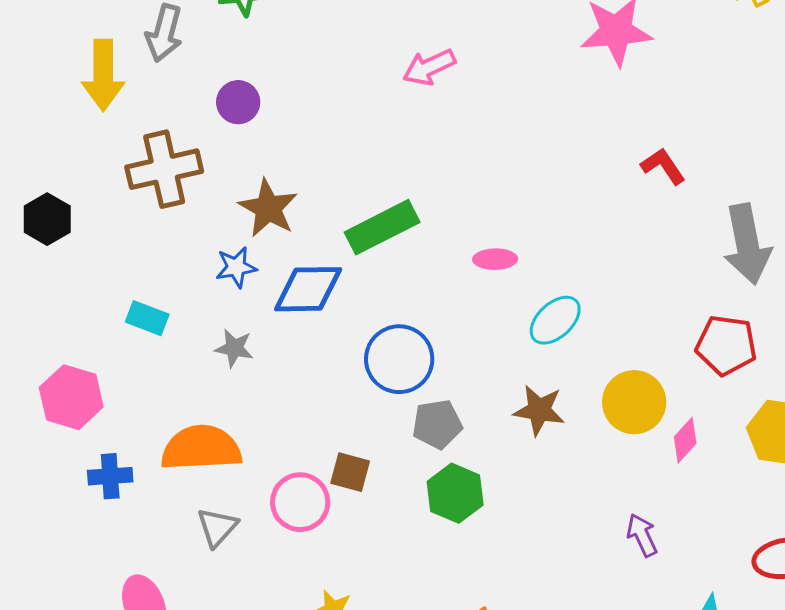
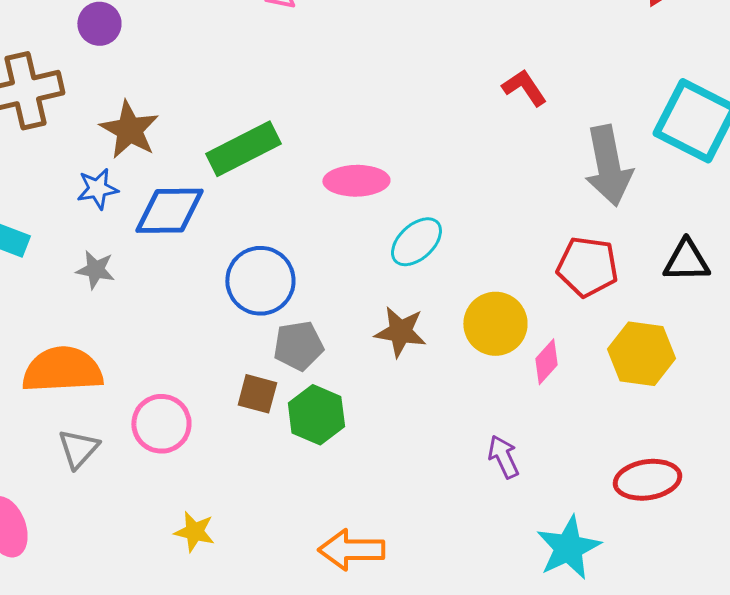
pink ellipse: (495, 259) -> (356, 181), size x1.5
brown square: (350, 472) -> (257, 394), moved

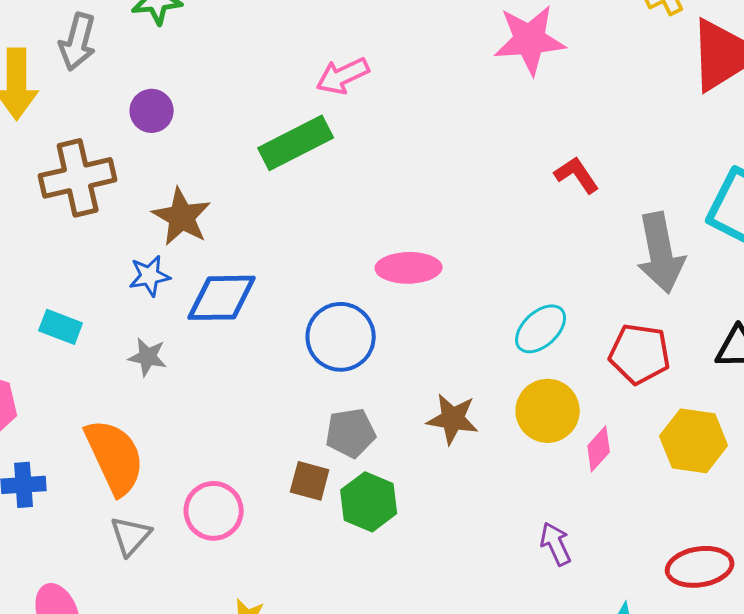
green rectangle: (243, 149) -> (296, 143), moved
cyan ellipse: (416, 242) -> (541, 329), moved
blue circle: (260, 281) -> (341, 337), moved
orange semicircle: (62, 370) -> (115, 457), turned 68

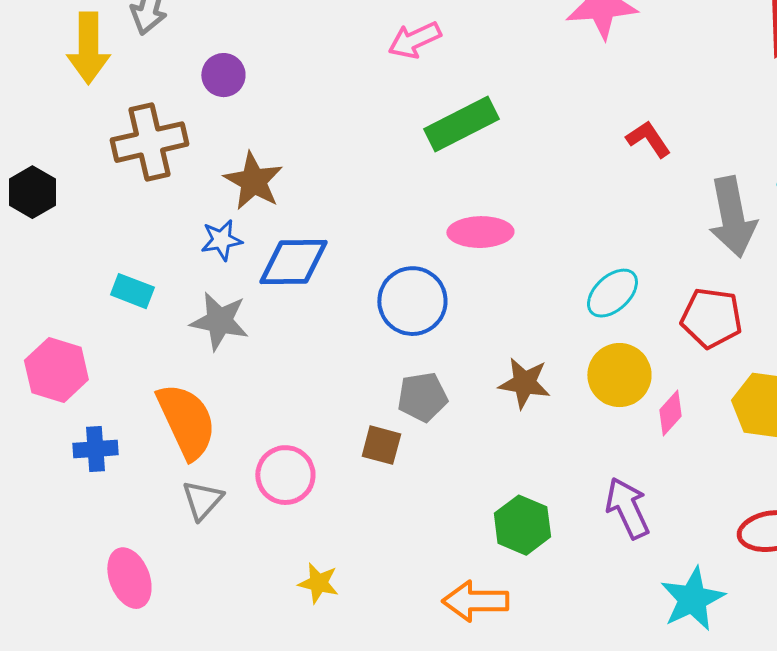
green rectangle: (296, 143) -> (461, 124), moved
gray star: (148, 357) -> (219, 321), size x1.5
green hexagon: (369, 502) -> (522, 525), moved
purple arrow: (556, 544) -> (627, 508), size x1.4

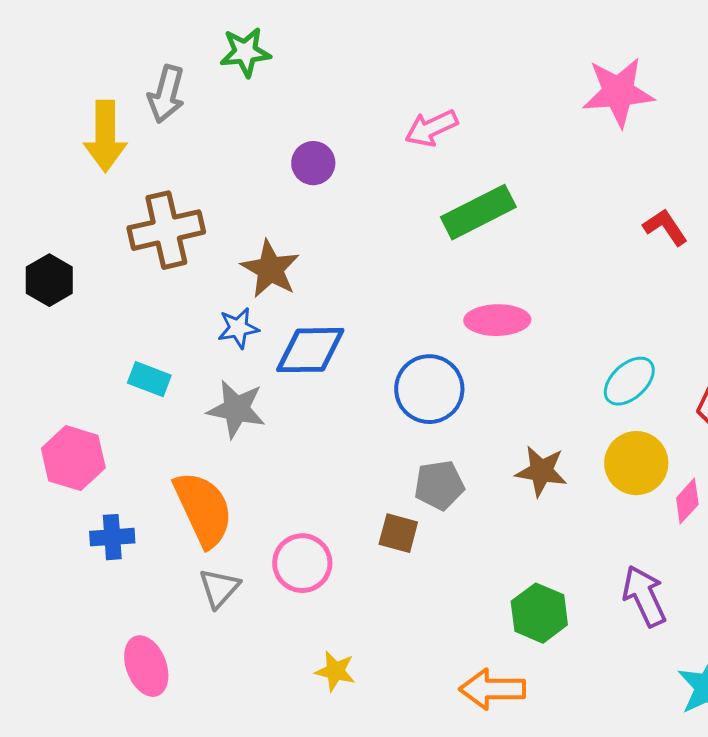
purple circle: (223, 75) -> (313, 163), moved

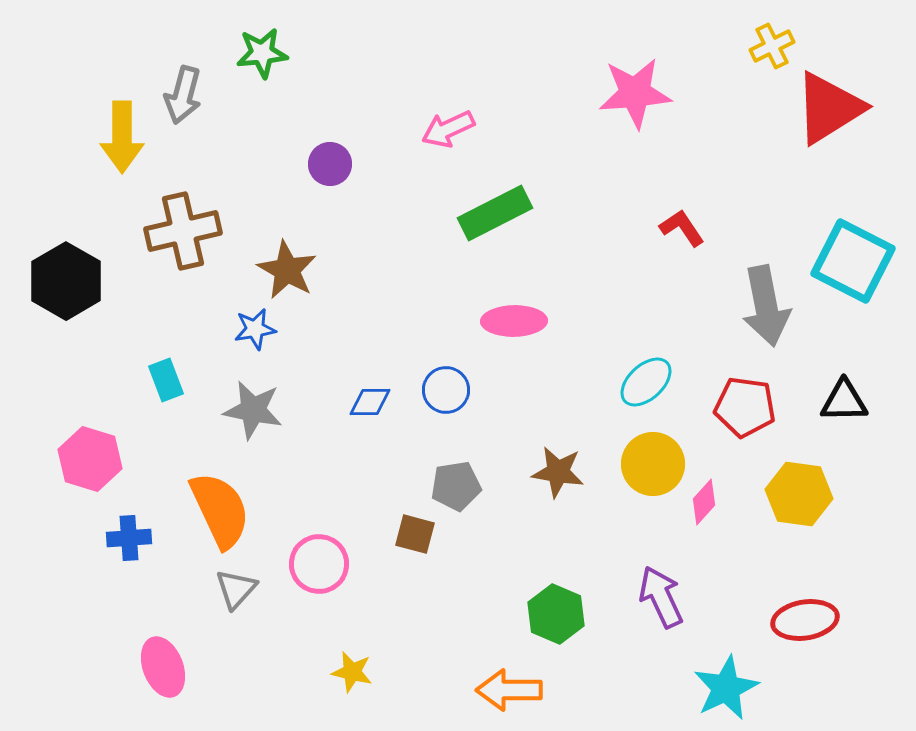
black hexagon: (49, 280) -> (66, 281), size x1.5
blue diamond: (310, 350) -> (370, 402), moved, size x0.6
cyan rectangle: (149, 379) -> (166, 380), turned 48
blue circle: (429, 389) -> (446, 390), size x0.7

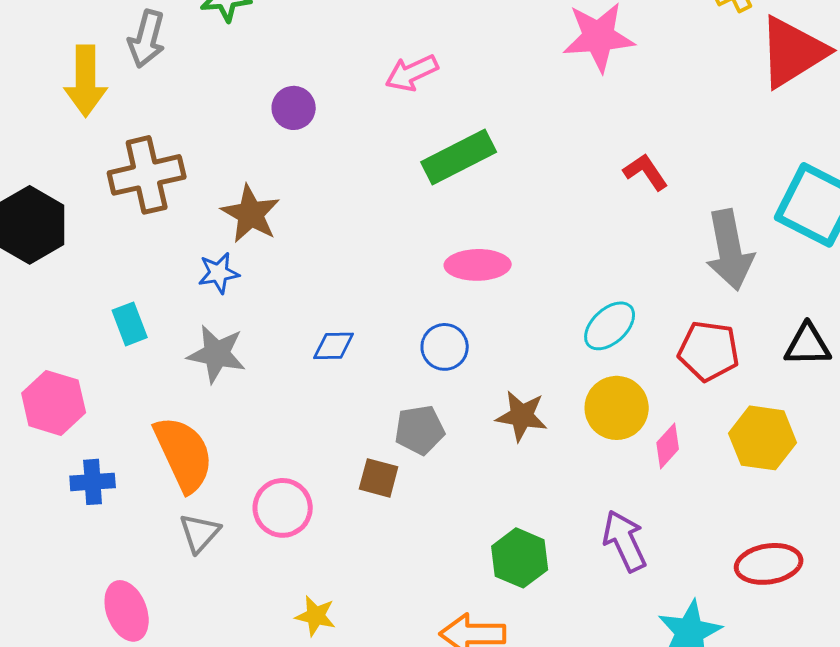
blue circle: (446, 390) -> (445, 347), moved

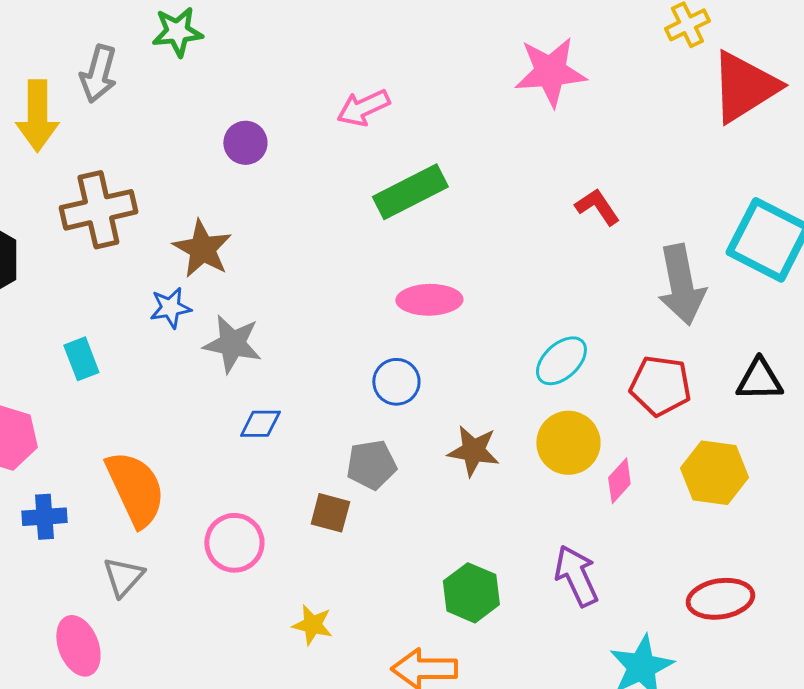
blue diamond: (334, 346) -> (260, 424), moved
gray star: (217, 354) -> (232, 344), moved
gray triangle: (200, 533) -> (123, 577), moved
yellow star: (316, 616) -> (312, 625), moved

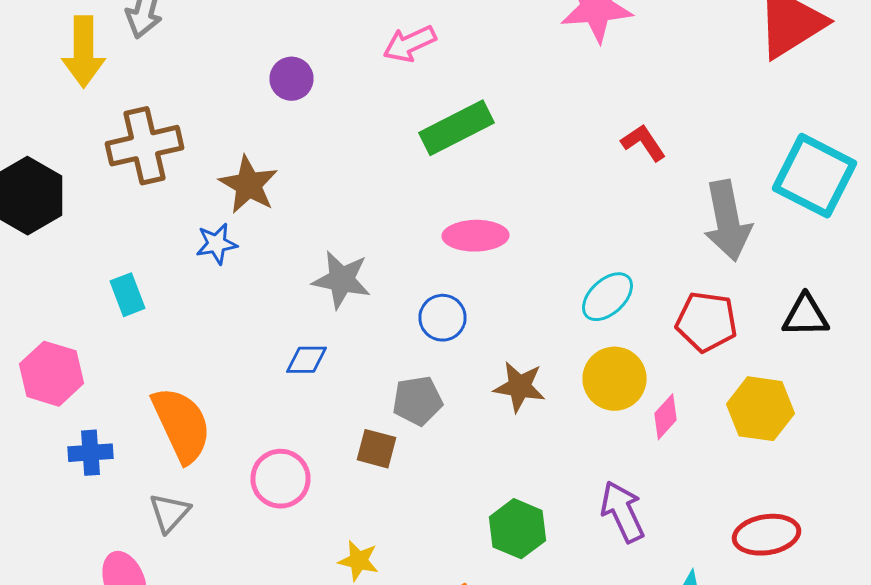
gray star: (232, 344) -> (342, 280), moved

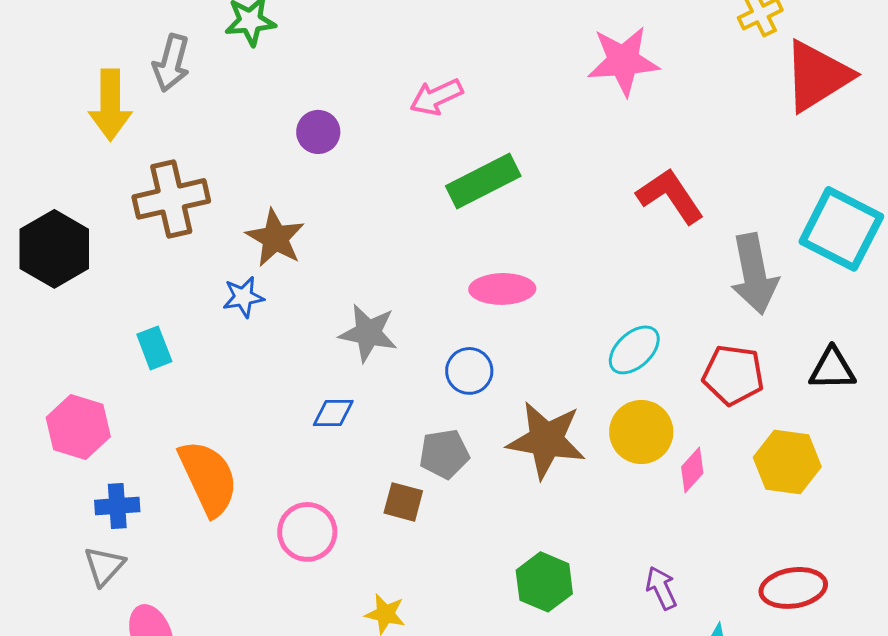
red L-shape: (644, 143) -> (670, 196), size x1.5
brown star: (520, 387) -> (546, 440), size x1.5
purple arrow: (622, 512) -> (661, 588), moved, size x0.7
gray triangle: (170, 513) -> (104, 566), moved

